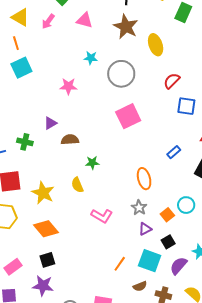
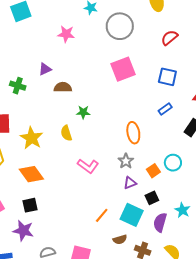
blue square: (186, 106) -> (167, 77), moved
purple semicircle: (179, 266) -> (160, 222), turned -30

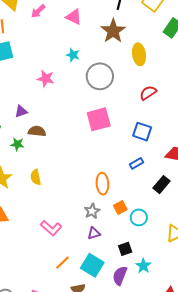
green star: (83, 112) -> (17, 144), moved
pink L-shape: (88, 166) -> (51, 228), moved
orange square: (153, 171) -> (120, 208), moved
black square: (152, 198) -> (125, 249), moved

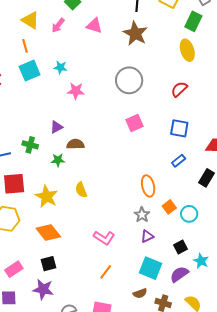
yellow ellipse: (139, 54) -> (187, 50), moved
cyan star: (73, 55) -> (60, 67), moved
pink square: (99, 119) -> (134, 123), size x0.7
orange line: (62, 263) -> (106, 272), moved
purple semicircle: (120, 276) -> (179, 274), turned 42

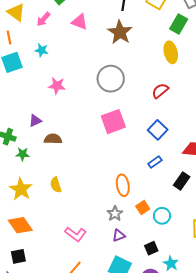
cyan star: (60, 67) -> (42, 50), moved
pink square: (134, 123) -> (113, 122), size x1.4
blue square: (179, 128) -> (158, 130), turned 30
green star: (58, 160) -> (23, 154), moved

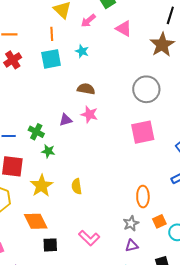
pink star: (57, 86) -> (89, 114), moved
brown semicircle: (53, 139) -> (86, 89), moved
black square: (18, 256) -> (50, 245), moved

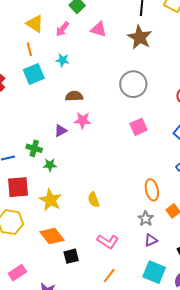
pink square: (143, 132) -> (139, 127), size x0.7
yellow semicircle: (77, 186) -> (94, 200), moved

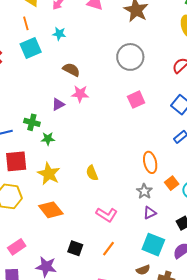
brown semicircle: (74, 96) -> (71, 70), turned 30
black square: (71, 256) -> (75, 248), moved, turned 35

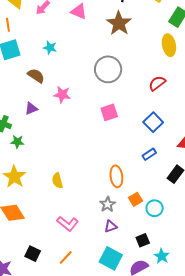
cyan star: (59, 34) -> (50, 48), moved
brown semicircle: (71, 70) -> (36, 76), moved
pink star: (80, 94) -> (62, 95), moved

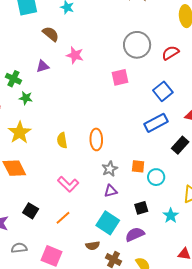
gray circle: (108, 69) -> (137, 45), moved
blue rectangle: (149, 154) -> (156, 123), size x1.6
orange ellipse: (116, 176) -> (96, 139), moved
orange square: (135, 199) -> (138, 166), turned 32
cyan star: (162, 256) -> (171, 216), moved

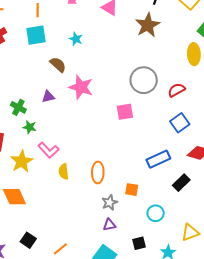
pink star: (75, 55) -> (81, 87), size x1.4
blue square: (163, 91) -> (180, 123), moved
orange square: (138, 166) -> (132, 190), moved
pink L-shape: (68, 184) -> (49, 150), moved

